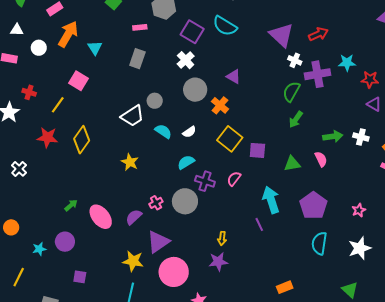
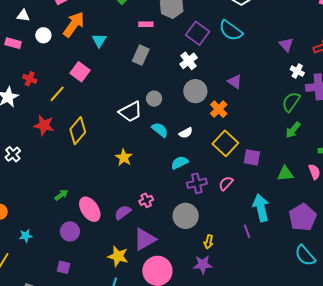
purple triangle: (281, 35) -> (286, 45), size x0.6
purple cross: (205, 181) -> (197, 183), turned -36
gray circle: (185, 201) -> (186, 216), moved
purple circle: (65, 242) -> (70, 231), moved
cyan semicircle: (319, 243) -> (305, 255), turned -55

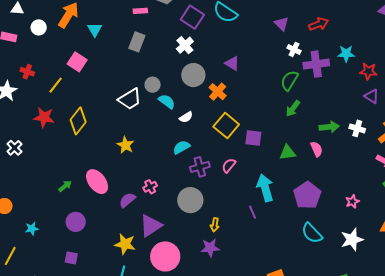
cyan semicircle: (160, 130) -> (167, 101), moved
pink ellipse: (90, 209) -> (97, 182), moved

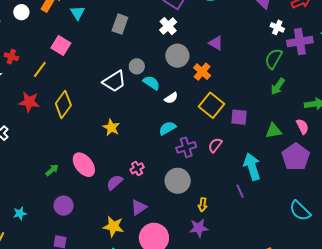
purple pentagon: (307, 195) -> (296, 157), moved
purple triangle: (151, 226) -> (139, 207), size x0.7

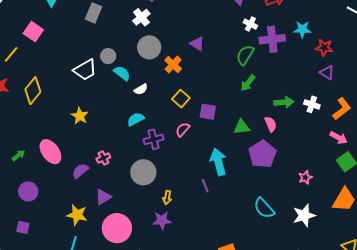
purple triangle: (216, 43) -> (197, 44), moved
yellow square: (211, 105) -> (181, 99), size x0.7
pink semicircle: (215, 145) -> (183, 130), moved

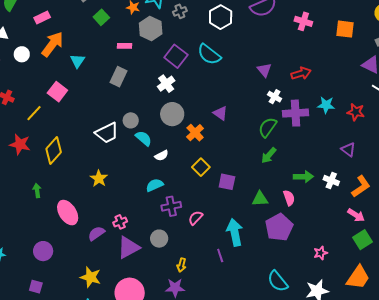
red star: (324, 48) -> (356, 112), moved
pink semicircle: (183, 130) -> (196, 218), moved
green arrow: (18, 155) -> (37, 191), moved, turned -64
gray circle: (143, 172) -> (159, 239), size x0.7
purple triangle: (103, 197) -> (128, 248), moved, size x1.4

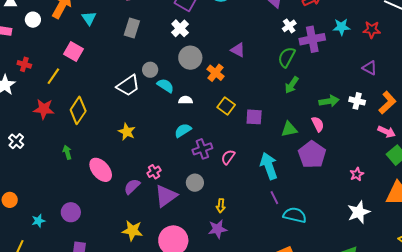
white cross: (275, 97) -> (289, 26), turned 32
white semicircle: (162, 155) -> (186, 100), turned -144
purple circle: (43, 251) -> (71, 212), moved
purple line: (220, 255) -> (274, 198), moved
cyan semicircle: (278, 281) -> (295, 215), moved, turned 150

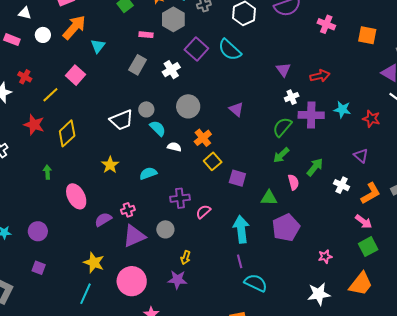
white cross: (180, 28) -> (171, 70), moved
orange cross: (216, 73) -> (203, 138), moved
green arrow: (329, 101) -> (315, 167), moved, turned -54
pink semicircle: (318, 124) -> (293, 182), moved
cyan semicircle: (183, 130) -> (148, 173), moved

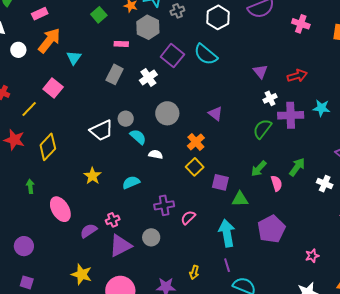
orange cross: (203, 138) -> (196, 142), moved
green arrow: (281, 155) -> (259, 169), moved
green triangle: (269, 198) -> (240, 199), moved
yellow arrow: (186, 258) -> (194, 272), moved

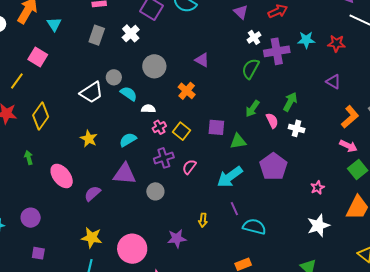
yellow square: (195, 167) -> (182, 131), moved
white cross: (325, 184) -> (297, 128), moved
pink cross: (113, 220) -> (159, 127), moved
cyan arrow: (227, 233) -> (230, 177), turned -108
purple triangle: (120, 246) -> (125, 174), moved, turned 40

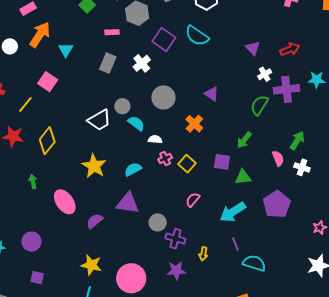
green arrow: (253, 109) -> (244, 140), moved
yellow star: (89, 139) -> (94, 166), size x1.4
purple cross: (164, 158) -> (175, 239), moved, turned 30

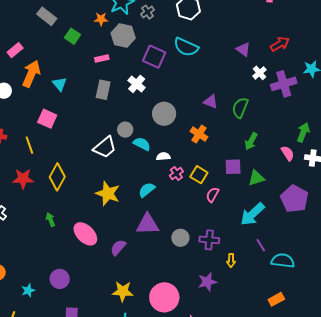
yellow line: (25, 105) -> (29, 145), turned -48
green semicircle: (259, 105) -> (240, 108), moved
pink semicircle: (193, 200) -> (213, 195), moved
purple cross: (175, 239) -> (209, 240), moved

